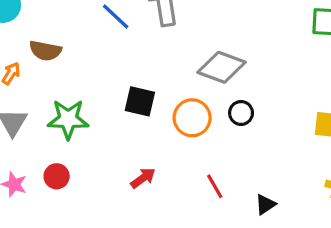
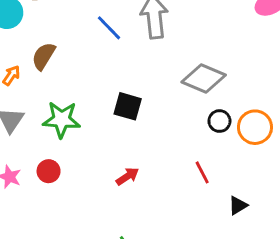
brown semicircle: (45, 51) -> (44, 56), turned 108
orange circle: (192, 118) -> (255, 127), moved
red line: (215, 186) -> (202, 172), moved

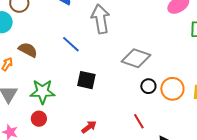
blue line: (109, 28) -> (71, 44), moved
brown semicircle: (44, 56) -> (28, 50), turned 90
red circle: (49, 171) -> (39, 119), moved

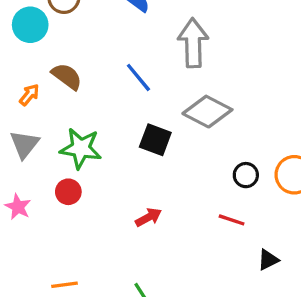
gray diamond: (136, 58) -> (207, 112), moved
black circle: (148, 86) -> (246, 175), moved
red line: (139, 121) -> (232, 220), turned -49

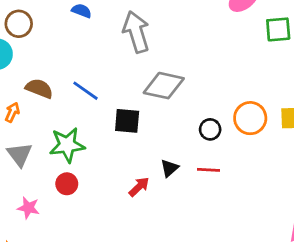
blue line: (138, 77) -> (85, 91), moved
black triangle: (268, 260) -> (169, 168), moved

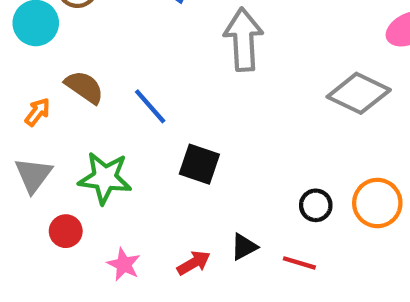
gray diamond: (164, 86) -> (359, 93), moved
red circle: (67, 184) -> (66, 231), moved
pink star: (28, 208) -> (124, 264), moved

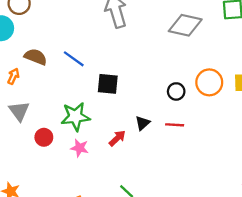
green star: (105, 178) -> (75, 117), moved

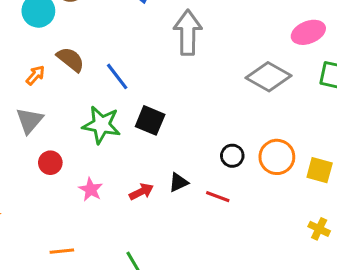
green star: (75, 117) -> (101, 125), moved

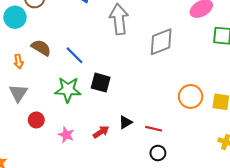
orange arrow: (35, 75) -> (19, 61), turned 136
gray diamond: (269, 77) -> (161, 42), moved, turned -44
black circle: (232, 156) -> (158, 153), moved

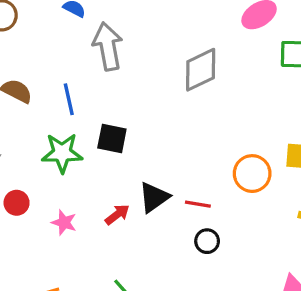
gray arrow: (119, 19) -> (108, 46), moved
blue line: (74, 55) -> (69, 99), turned 36
orange circle: (191, 96) -> (252, 174), moved
black triangle: (125, 122) -> (154, 197), size x1.5

